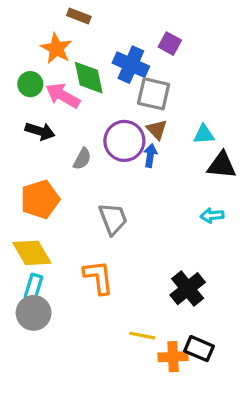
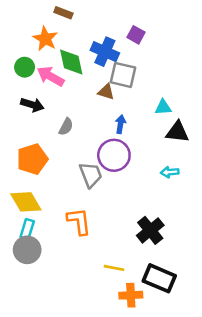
brown triangle: (157, 130) -> (106, 92), moved, turned -30
purple circle: (124, 141) -> (114, 155), moved
black rectangle: (199, 349) -> (159, 278), size x1.4
orange cross: (173, 357) -> (131, 295), moved

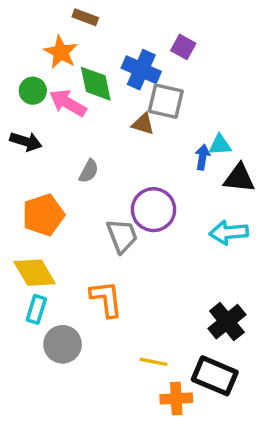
black arrow: (32, 105) -> (26, 141), moved
blue arrow: (120, 124) -> (202, 157), moved
cyan arrow: (170, 172) -> (229, 232), size x1.5
black cross: (150, 230) -> (227, 322), moved
gray circle: (27, 250) -> (63, 344), moved

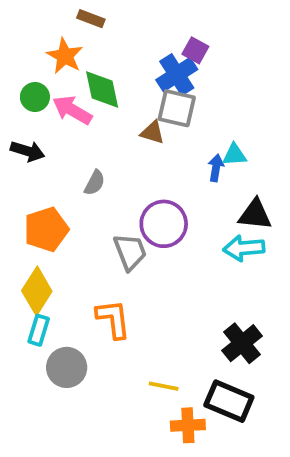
blue cross: (141, 70) -> (177, 75), moved, turned 33
black triangle: (239, 178) -> (255, 215), moved
yellow diamond: (35, 273) -> (37, 291), turned 63

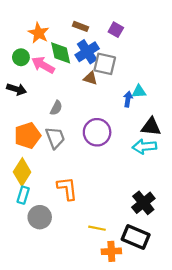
brown rectangle: (91, 19) -> (80, 26), moved
blue cross: (177, 75) -> (87, 52), moved
gray trapezoid: (130, 252) -> (55, 138), moved

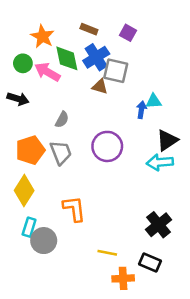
black triangle: (151, 127) -> (167, 140), turned -40
cyan rectangle: (23, 195) -> (29, 227), moved
black rectangle: (136, 237) -> (150, 263), size x0.7

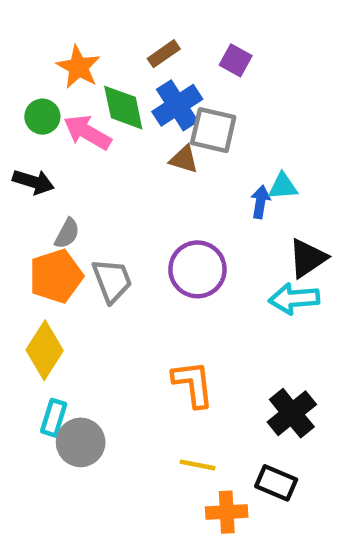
brown rectangle: (89, 29) -> (164, 54), turned -56
gray semicircle: (62, 120) -> (67, 233), moved
orange L-shape: (74, 209) -> (193, 384), moved

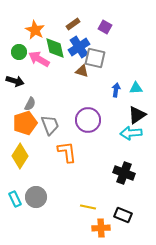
cyan triangle: (283, 186) -> (136, 88), moved
orange L-shape: (193, 384) -> (67, 152), moved
black cross: (292, 413) -> (124, 173), moved, turned -30
cyan rectangle: (54, 418) -> (15, 199), moved, turned -42

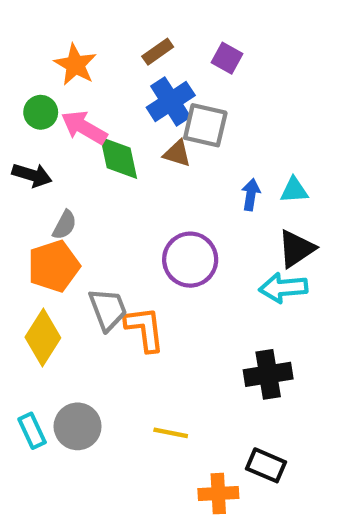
green diamond: (55, 48) -> (119, 158), moved
gray trapezoid: (50, 125) -> (108, 309), moved
black cross: (124, 173) -> (268, 374), turned -30
yellow line: (88, 207) -> (171, 433), moved

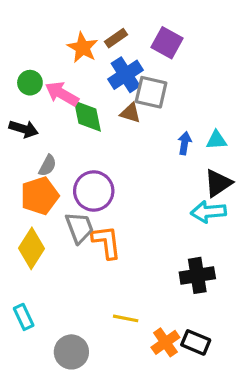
purple square: (227, 58) -> (167, 43), size x1.4
orange star: (75, 65) -> (83, 48), moved
purple circle: (190, 260) -> (94, 191), moved
gray circle: (78, 426) -> (71, 352), moved
orange cross: (218, 494) -> (165, 342), moved, turned -32

